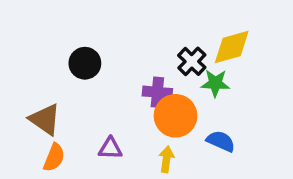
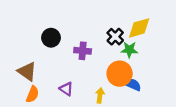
purple cross: (157, 92) -> (83, 51), moved
orange circle: (175, 116) -> (120, 74), moved
purple triangle: (110, 148) -> (66, 89), turned 32

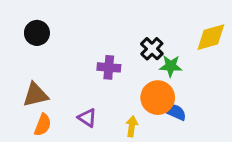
yellow diamond: (139, 28) -> (211, 37), moved
black circle: (51, 38) -> (37, 33), moved
brown triangle: (27, 71) -> (36, 95), turned -48

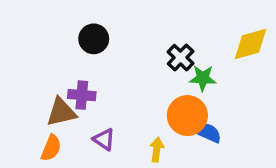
black circle: (37, 33) -> (94, 39), moved
purple cross: (109, 67) -> (82, 95), moved
brown triangle: (36, 95) -> (61, 112), moved

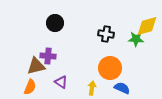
black cross: (181, 58) -> (106, 34), turned -35
green star: (203, 78) -> (136, 39), moved
blue semicircle: (208, 133) -> (122, 88), moved

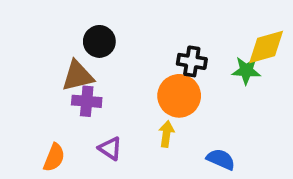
brown triangle: (36, 66) -> (78, 76), moved
orange circle: (110, 68) -> (179, 96), moved
yellow arrow: (92, 88) -> (166, 134), moved

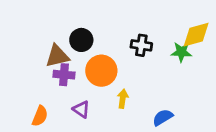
black circle: (99, 41) -> (81, 40), moved
orange circle: (179, 96) -> (101, 71), moved
blue semicircle: (221, 159) -> (163, 117), turned -55

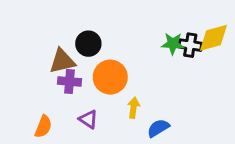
black cross: (141, 45) -> (190, 45), moved
green star: (181, 52) -> (173, 44), moved
blue semicircle: (163, 117) -> (158, 128), moved

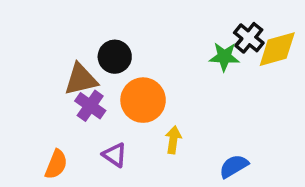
black cross: (190, 45) -> (249, 38), moved, turned 30
purple cross: (69, 81) -> (90, 106), turned 30
blue semicircle: (158, 128) -> (234, 166), moved

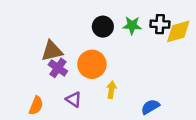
black cross: (249, 38) -> (160, 24), turned -36
black circle: (115, 57) -> (103, 27), moved
green star: (224, 57) -> (132, 25), moved

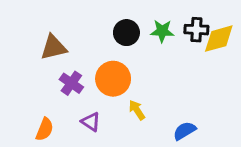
brown triangle: (52, 51) -> (54, 47), moved
yellow arrow: (111, 90) -> (137, 110), turned -42

